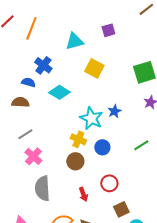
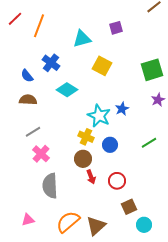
blue semicircle: (28, 82) -> (27, 76), moved, turned -144
red arrow: (83, 194) -> (91, 177), moved

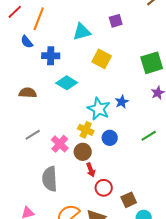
blue cross: (51, 63) -> (51, 56), turned -36
blue semicircle: (27, 76) -> (27, 42), moved
gray line: (33, 132) -> (33, 135), moved
pink cross: (41, 154) -> (60, 144), moved
red circle: (117, 181) -> (104, 188), moved

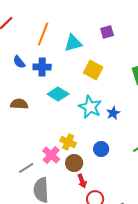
orange line: (39, 19) -> (43, 34), moved
blue semicircle: (27, 42) -> (19, 62), moved
cyan star: (99, 109) -> (90, 107), moved
yellow cross: (86, 130) -> (68, 142), moved
gray line: (33, 135) -> (26, 168), moved

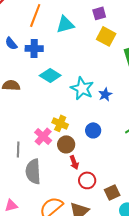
yellow square: (93, 70) -> (106, 36), moved
gray line: (26, 168) -> (18, 149), turned -56

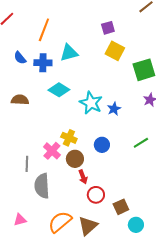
cyan triangle: (65, 24) -> (69, 53), moved

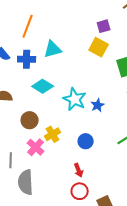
purple square: (108, 28) -> (104, 26), moved
yellow cross: (69, 138) -> (53, 134), turned 35
brown circle: (75, 159) -> (30, 120), moved
red arrow: (83, 177) -> (79, 170), moved

